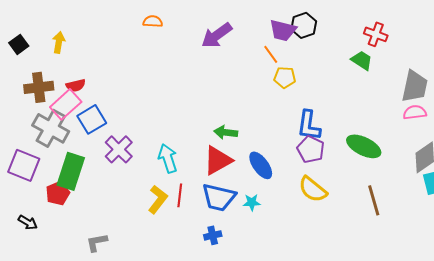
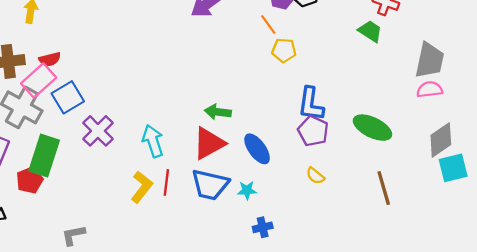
yellow semicircle: (313, 189) -> (315, 176), size x0.6
blue cross: (213, 235) -> (263, 227), moved

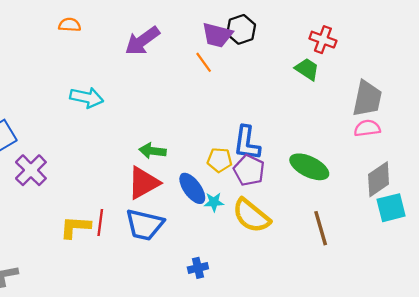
yellow pentagon: (284, 50) -> (220, 160), moved
cyan arrow: (153, 141) -> (87, 98), moved, turned 120
yellow semicircle: (315, 176) -> (251, 216), size x2.0
yellow L-shape: (142, 187) -> (75, 227), turned -124
cyan star: (247, 190) -> (214, 202), moved

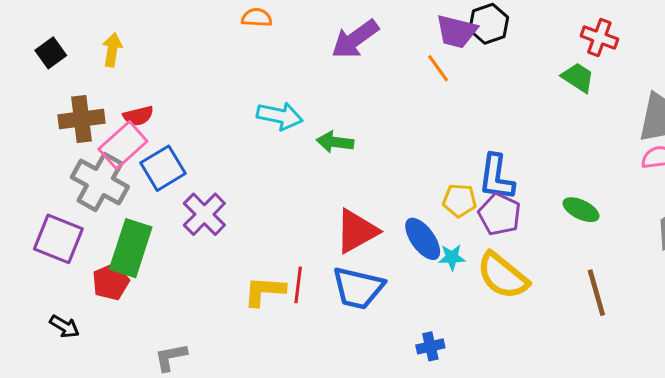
green arrow: (153, 151) -> (335, 142), moved
green ellipse: (309, 167) -> (581, 210), size x0.7

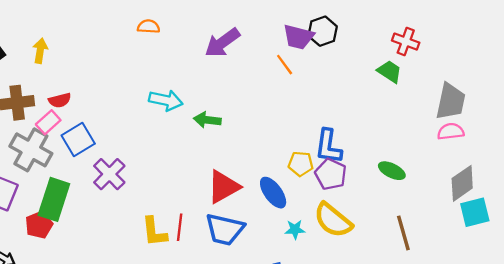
pink rectangle: (123, 145) -> (48, 122), size x0.7
cyan star: (452, 257) -> (295, 229), moved
yellow L-shape: (264, 291) -> (154, 232), turned -100

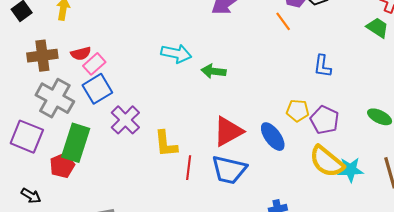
pink rectangle: (48, 122) -> (94, 64), moved
blue L-shape: (328, 146) -> (323, 66), moved, size x0.7
cyan star: (295, 229) -> (351, 170), moved, size x1.4
yellow L-shape: (154, 232) -> (166, 144), moved

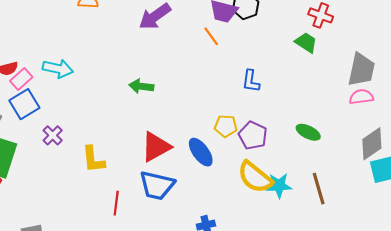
cyan arrow: (176, 54) -> (58, 69), moved
purple cross: (125, 120) -> (53, 135), size x0.7
red line: (189, 168) -> (116, 203), moved

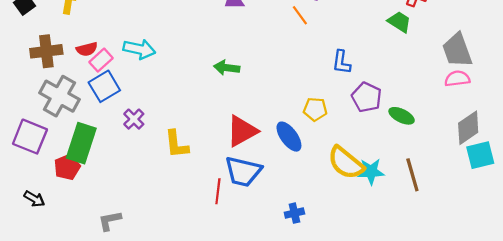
gray trapezoid: (361, 70) -> (457, 50), turned 148
purple pentagon: (253, 135) -> (367, 97), moved
red line: (116, 203) -> (218, 191), moved

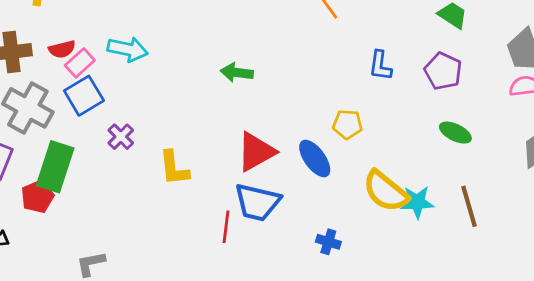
purple pentagon: (367, 97) -> (443, 71), moved
blue cross: (294, 213) -> (328, 242), moved, turned 30

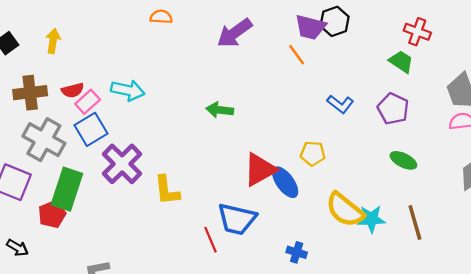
blue L-shape: (380, 66) -> (340, 104), turned -60
purple cross: (121, 137) -> (122, 164), size x1.8
red triangle: (256, 152) -> (260, 170), moved
red line: (226, 227) -> (210, 240), turned -30

